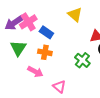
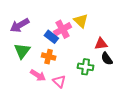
pink cross: (28, 22) -> (63, 29), moved
green cross: (82, 60) -> (86, 67), turned -35
pink triangle: (59, 87) -> (59, 81), moved

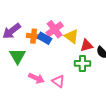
yellow triangle: (81, 21) -> (72, 36), moved
red triangle: (101, 44) -> (87, 45), moved
orange cross: (49, 57) -> (34, 36), moved

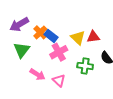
pink cross: (55, 29) -> (59, 52), moved
orange cross: (34, 36) -> (40, 32), turned 32
red triangle: (87, 45) -> (93, 37), moved

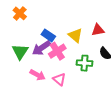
purple arrow: (19, 24) -> (41, 48), moved
orange cross: (40, 32) -> (20, 13), moved
red triangle: (93, 37) -> (98, 30), moved

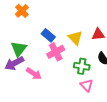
purple arrow: (41, 48) -> (14, 63), moved
pink triangle: (59, 79) -> (87, 85), moved

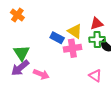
blue rectangle: (48, 35) -> (57, 38), moved
pink cross: (56, 52) -> (72, 48), moved, turned 30
green cross: (82, 66) -> (97, 39), moved

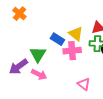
green triangle: (22, 53) -> (38, 54), moved
pink triangle: (95, 76) -> (84, 84), moved

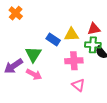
yellow triangle: (76, 34) -> (71, 35), turned -42
pink cross: (72, 51) -> (74, 61), moved

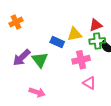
orange cross: (16, 13) -> (16, 22), turned 32
purple arrow: (13, 66) -> (22, 58), moved
pink arrow: (34, 74) -> (37, 92), moved

